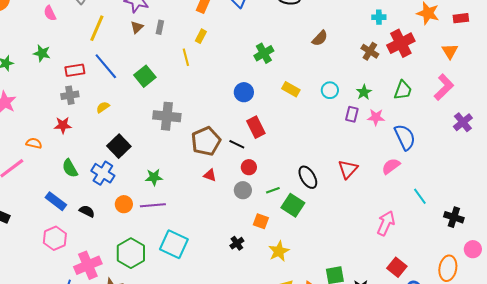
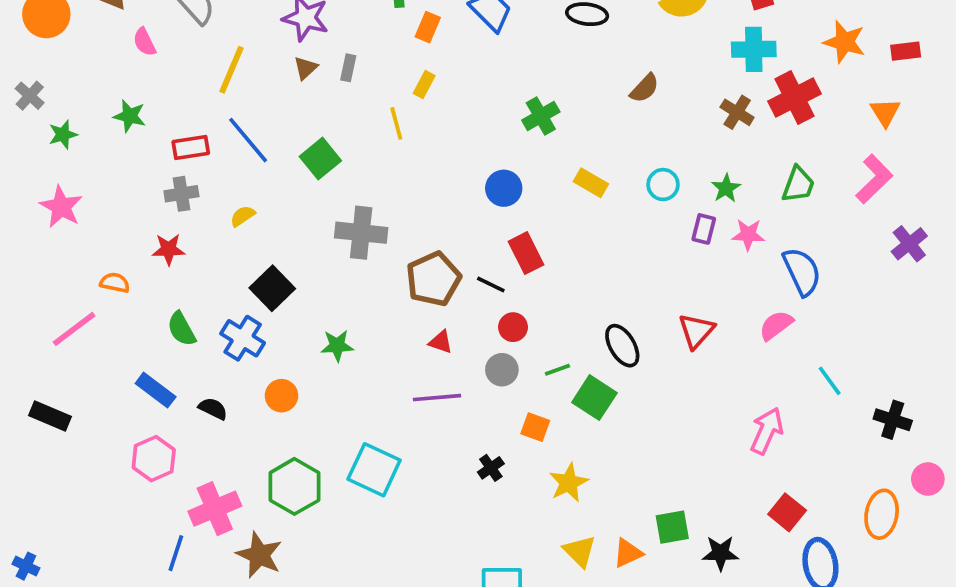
cyan cross: (379, 17) -> (754, 49), size x1.6
purple line: (153, 205) -> (437, 398), moved

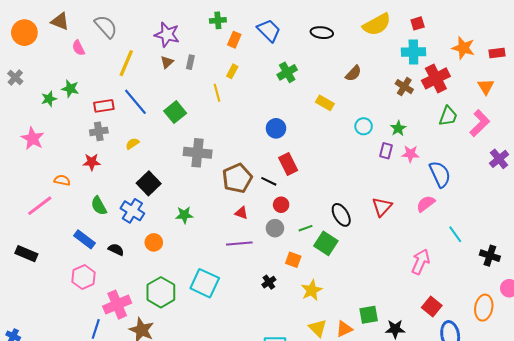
green cross: (541, 116) -> (287, 72), moved
green star: (63, 135) -> (49, 99), moved
yellow rectangle: (591, 183) -> (325, 103), moved
green trapezoid: (798, 185) -> (448, 116), moved

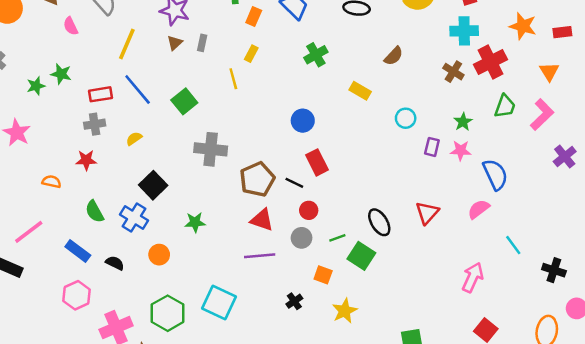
green star: (398, 128) -> (463, 122), moved
pink line: (40, 206) -> (29, 232), moved
red triangle: (241, 213) -> (262, 220), size x1.5

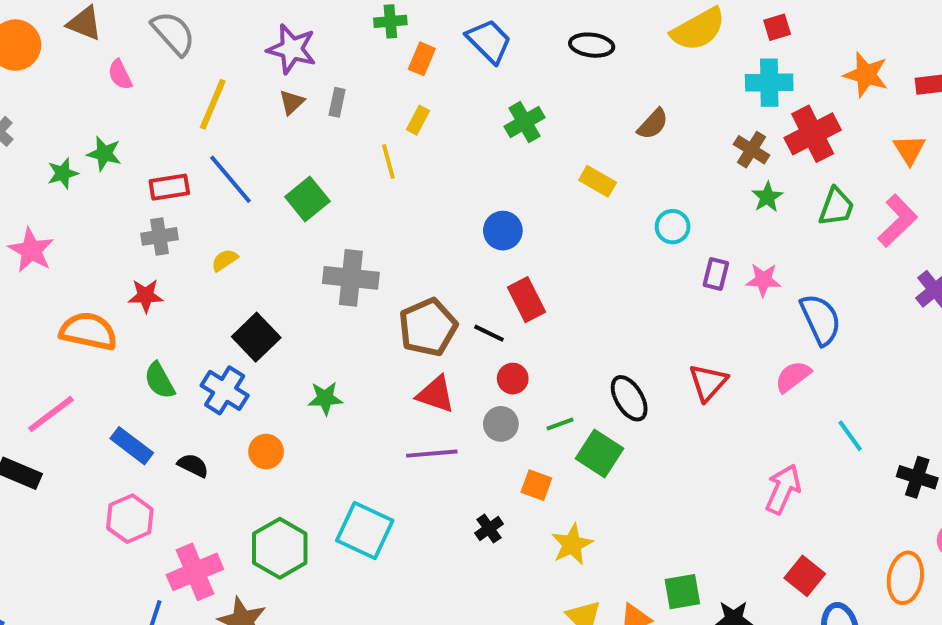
green star: (463, 122) -> (767, 197), moved
orange semicircle: (51, 182) -> (88, 331), size x1.8

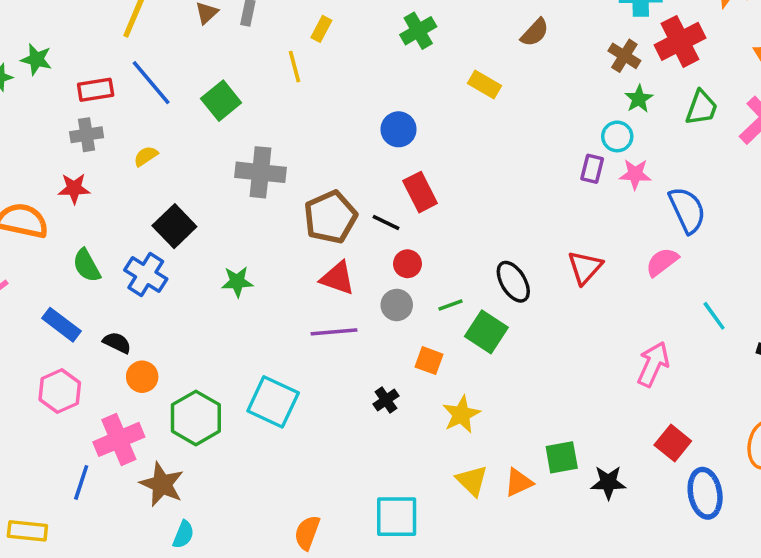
cyan circle: (673, 227) -> (617, 136), moved
orange circle: (266, 452) -> (142, 377), moved

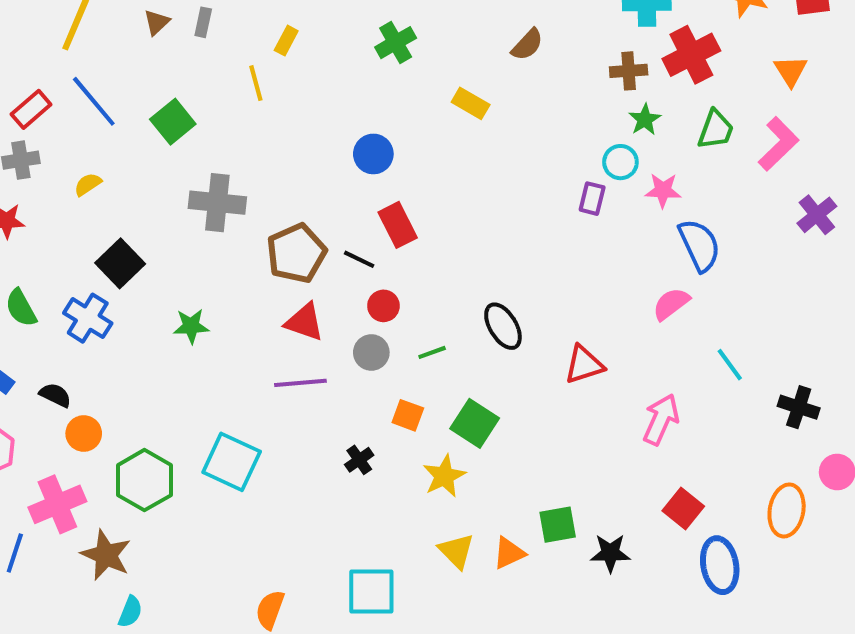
brown cross: (624, 56) -> (629, 71), turned -36
red rectangle: (96, 90) -> (31, 109), turned -32
pink star: (635, 174) -> (663, 190), moved
red triangle: (585, 267) -> (584, 365), moved, turned 30
green square: (486, 332) -> (475, 423), moved

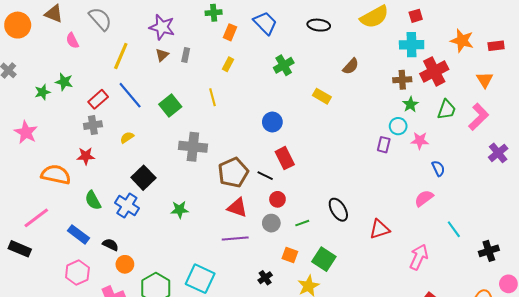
yellow line: (256, 83) -> (213, 97), moved
blue semicircle: (699, 245) -> (438, 168), size x0.6
black cross: (799, 407) -> (489, 251), turned -36

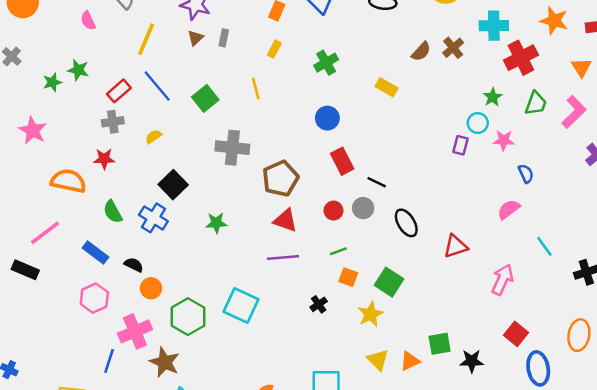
green cross: (284, 65) -> (326, 63), moved
brown cross: (402, 80) -> (453, 48), moved, turned -36
black line: (265, 176) -> (377, 182), moved
gray circle: (271, 223) -> (363, 208), moved
green line: (302, 223) -> (338, 251), moved

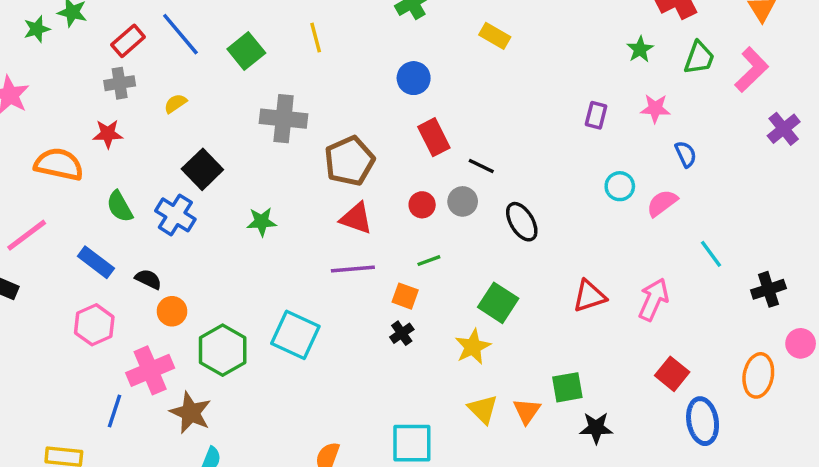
cyan circle: (478, 123) -> (620, 186), moved
red triangle: (456, 246) -> (589, 296), moved
orange square: (348, 277) -> (405, 296), moved
orange triangle: (410, 361) -> (527, 411), turned -30
black star: (472, 361) -> (596, 428), moved

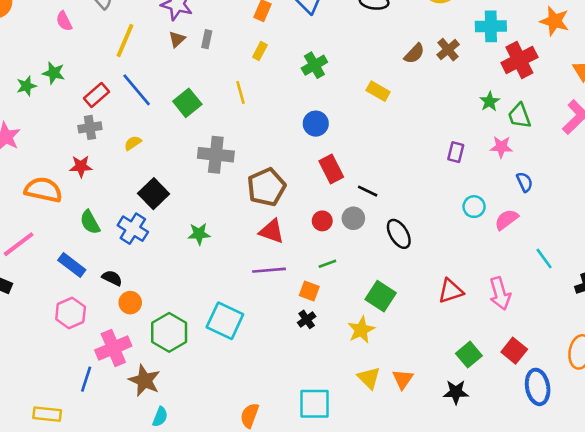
green trapezoid: (699, 58) -> (519, 116), moved, turned 140
pink arrow: (654, 299) -> (500, 294), turned 140
green square: (567, 387) -> (469, 355), moved, turned -30

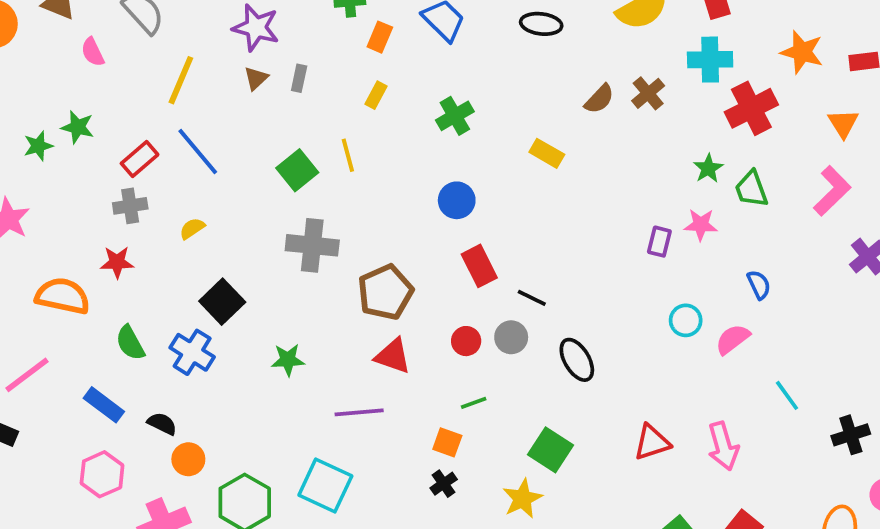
green square: (187, 103) -> (297, 170), moved
pink star: (501, 147) -> (701, 225), moved
purple line: (269, 270) -> (359, 412), moved

